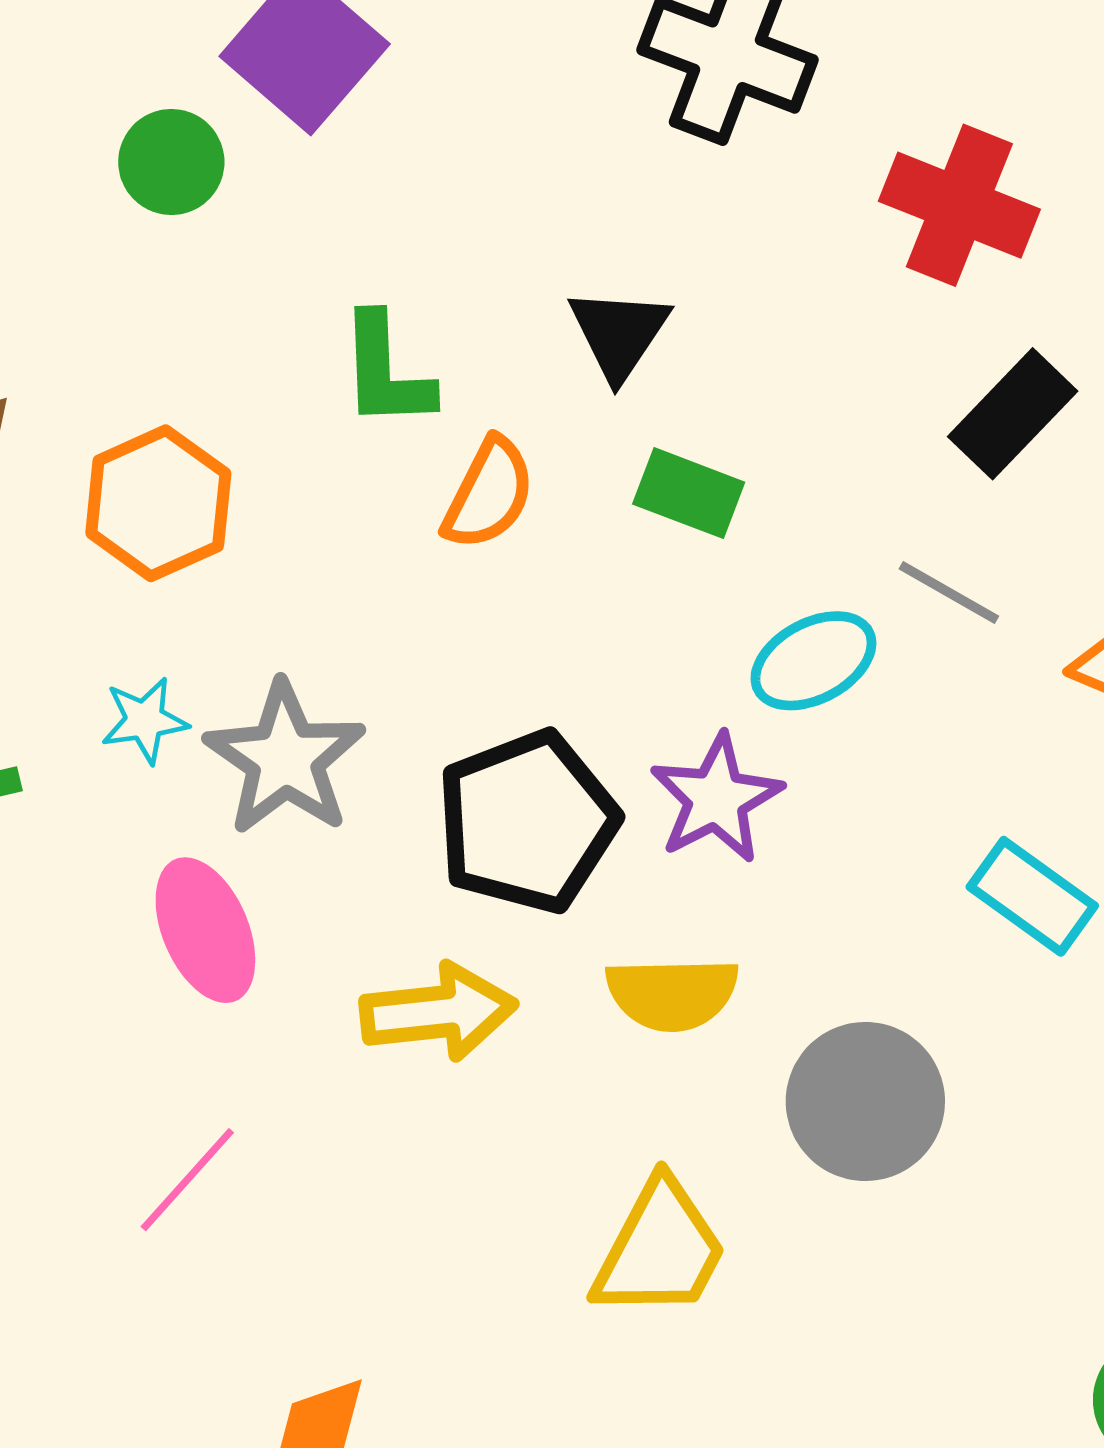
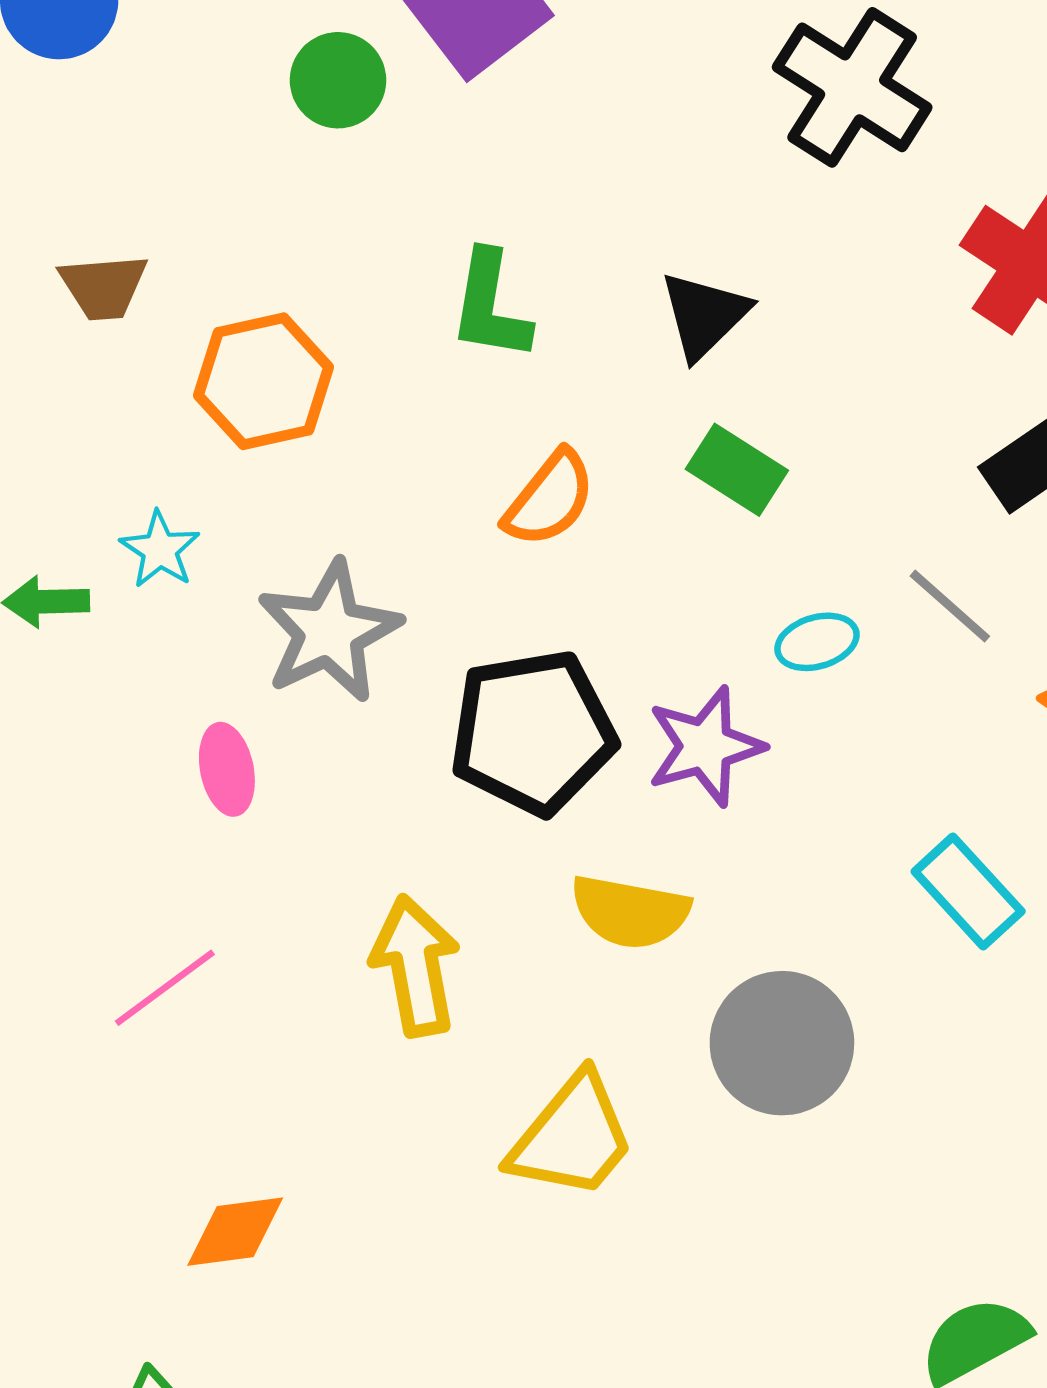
orange semicircle: (489, 494) -> (550, 499), moved
cyan ellipse: (813, 661) -> (817, 642), size x0.7
cyan star: (145, 720) -> (160, 550), moved, turned 30
pink ellipse: (205, 930) -> (227, 769), size x0.7
yellow arrow: (438, 1012) -> (415, 966), moved, turned -106

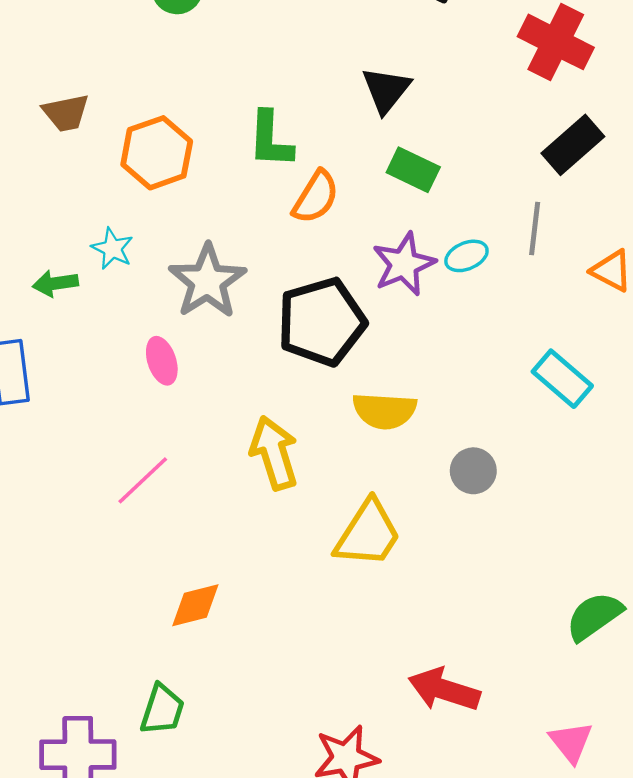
green L-shape: (490, 306) -> (270, 140), moved
gray line: (950, 606) -> (535, 229), turned 62
purple star: (705, 746) -> (404, 264), moved
gray circle: (782, 1043) -> (473, 471), size x0.6

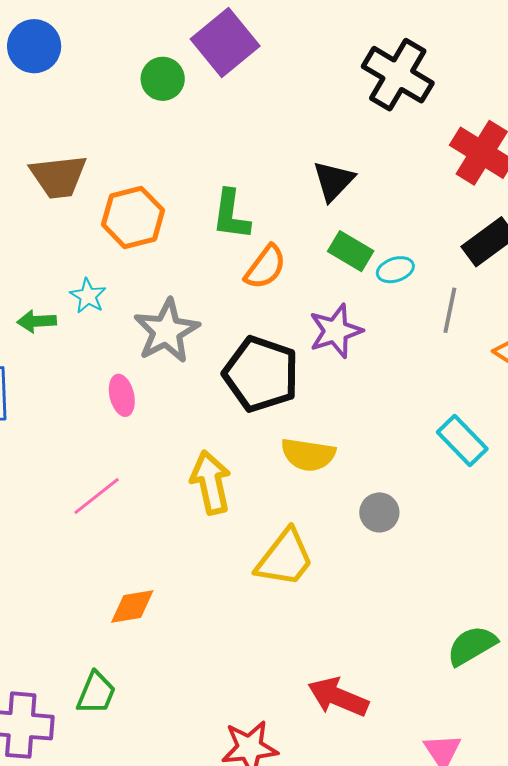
brown trapezoid: (66, 113) -> (58, 177), size x1.4
cyan ellipse: (466, 256) -> (395, 270), moved
black pentagon: (322, 322) -> (261, 374), turned 30

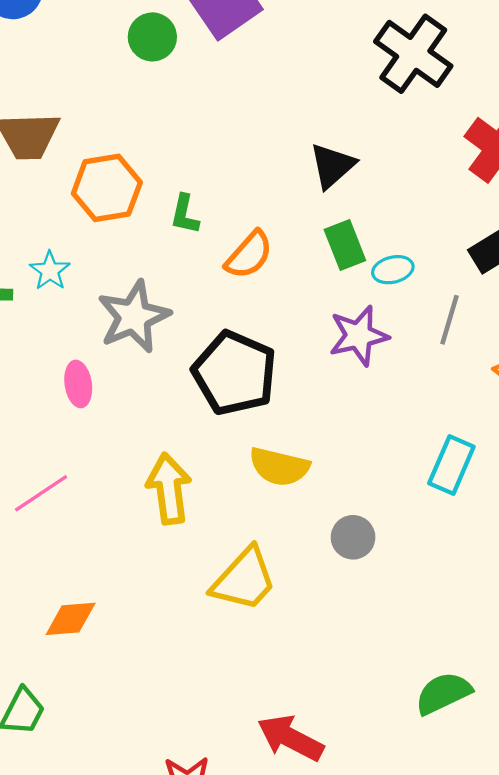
green L-shape: (231, 215) -> (185, 214), moved, size x0.7
green rectangle: (351, 251) -> (345, 245), turned 33
purple star: (336, 331) -> (359, 336), moved
cyan rectangle: (462, 440) -> (451, 465), turned 63

